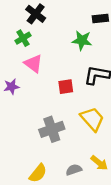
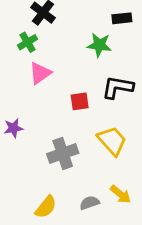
pink triangle: (33, 64) -> (40, 73), turned 48
purple star: (11, 87) -> (13, 128), moved

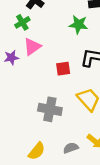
purple star: (13, 128) -> (11, 58), moved
gray cross: (63, 153) -> (50, 109), turned 30

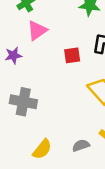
purple star: (11, 58) -> (13, 55), moved
gray cross: (50, 109) -> (23, 102), moved

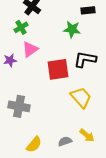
purple star: (13, 55) -> (10, 60), moved
red square: (72, 55) -> (58, 69), size x1.6

